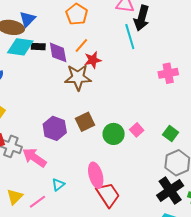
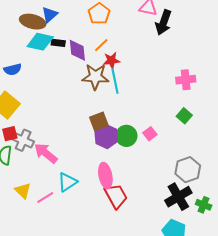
cyan line: (130, 37) -> (115, 81), moved
purple hexagon: (55, 128) -> (106, 136), moved
green square: (171, 133) -> (184, 116), moved
cyan triangle: (58, 185) -> (67, 182), size x1.5
yellow triangle: (15, 197) -> (23, 191), turned -36

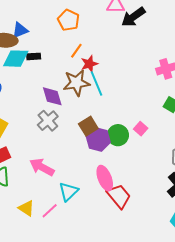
blue triangle: (50, 15) -> (20, 30), turned 30
black arrow: (163, 23) -> (133, 17), turned 45
purple diamond: (77, 50) -> (52, 96), moved
gray cross: (23, 140) -> (48, 121), moved, turned 35

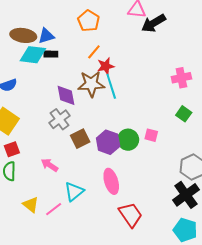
blue triangle: (20, 30) -> (46, 36), moved
brown square: (88, 126) -> (80, 139), moved
pink square: (141, 129) -> (151, 135), turned -32
pink arrow: (42, 167) -> (50, 165), size x0.7
red trapezoid: (119, 196) -> (131, 215), moved

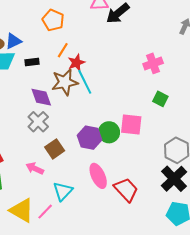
black rectangle: (51, 54) -> (32, 62), moved
pink square: (151, 135) -> (131, 125), size x1.6
brown square: (80, 139) -> (55, 149), moved
yellow triangle: (31, 205) -> (22, 210), size x1.5
red trapezoid: (131, 215) -> (126, 190), moved

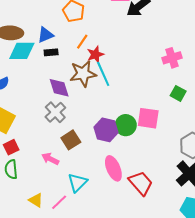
blue triangle: (13, 41) -> (46, 35), moved
yellow triangle: (22, 210) -> (36, 200), size x0.6

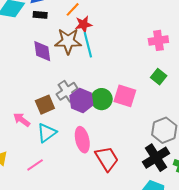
gray cross: (55, 112) -> (67, 91), moved
cyan triangle: (78, 183) -> (47, 133), moved
pink line: (59, 202) -> (35, 165), moved

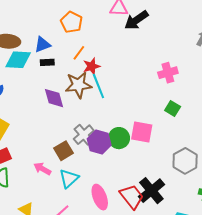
pink ellipse: (82, 140) -> (100, 197), moved
black cross: (156, 158) -> (151, 191), moved

